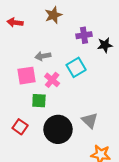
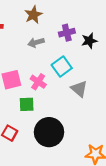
gray arrow: (43, 56) -> (36, 42), moved
gray triangle: (90, 121) -> (79, 89), moved

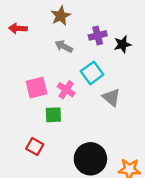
gray arrow: (36, 42) -> (64, 46), turned 42
black circle: (49, 132) -> (90, 159), moved

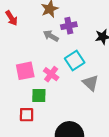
red arrow: (18, 28) -> (11, 18), turned -128
purple cross: (98, 35) -> (69, 26), moved
red square: (35, 147) -> (27, 115), moved, turned -32

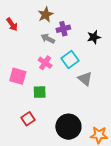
pink square: (25, 71) -> (18, 76), moved, turned 30
pink cross: (51, 74) -> (45, 63), moved
red square: (27, 115) -> (28, 119), moved, turned -32

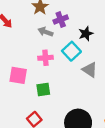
black star: (94, 37) -> (86, 34), moved
pink cross: (45, 63) -> (45, 58), turned -32

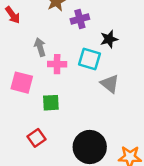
gray arrow: (45, 32) -> (40, 47), moved, turned 48
cyan square: (71, 51) -> (90, 59), turned -36

